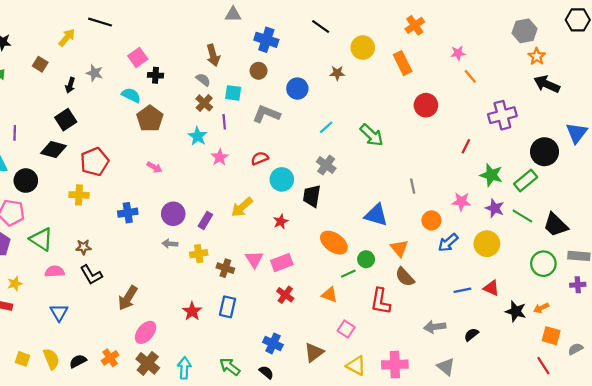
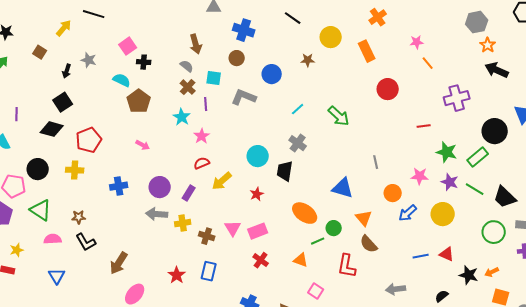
red line: (466, 146) -> (424, 126), turned 56
red semicircle: (260, 158) -> (202, 163), moved
black circle: (26, 181) -> (38, 169), moved
gray arrow: (170, 244) -> (157, 214), size x1.5
black semicircle: (471, 335) -> (442, 296), moved

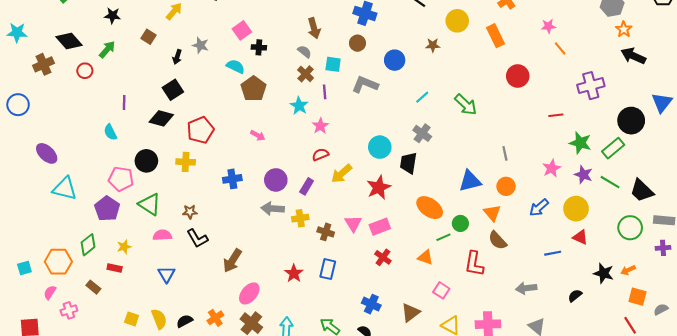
pink star: (420, 176) -> (552, 168), turned -30
blue triangle: (343, 188) -> (470, 181), turned -30
orange circle: (393, 193) -> (506, 186), moved
red star: (257, 194) -> (379, 187), size x1.6
red triangle: (447, 254) -> (580, 237), moved

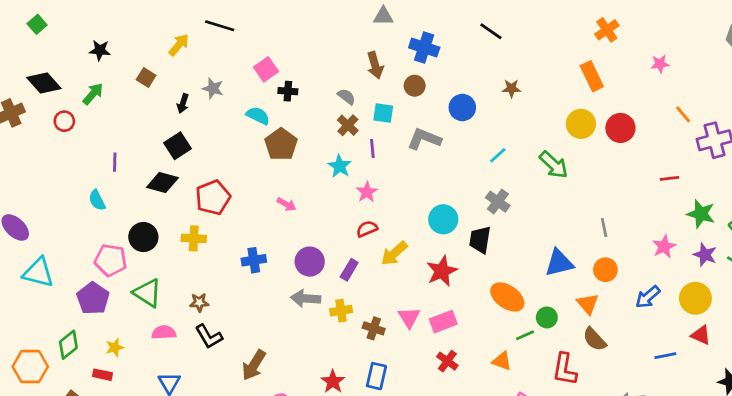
yellow circle: (457, 21) -> (581, 124), moved
brown arrow: (314, 28) -> (375, 65), moved
orange line: (560, 48) -> (683, 114), moved

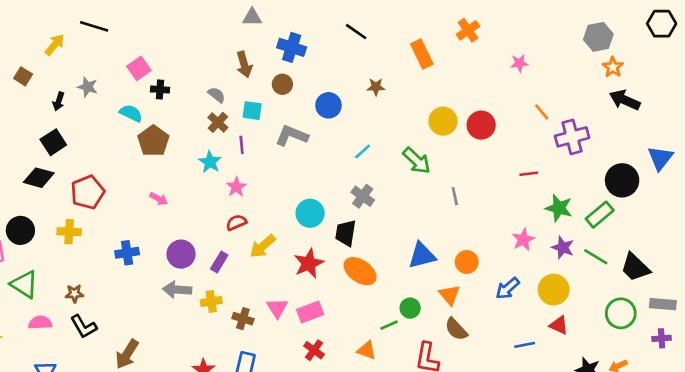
orange rectangle: (592, 76) -> (422, 54), moved
gray line: (604, 227) -> (455, 196), moved
orange ellipse: (507, 297) -> (360, 271), moved

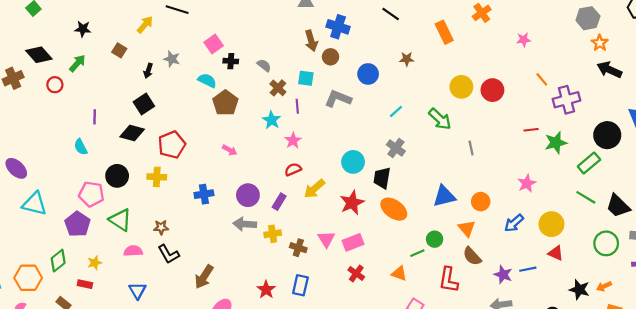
brown arrow: (244, 65) -> (311, 41), moved
gray semicircle: (217, 95) -> (264, 65), moved
green star: (559, 208) -> (556, 143), moved, turned -30
purple star: (563, 248) -> (503, 275), moved

